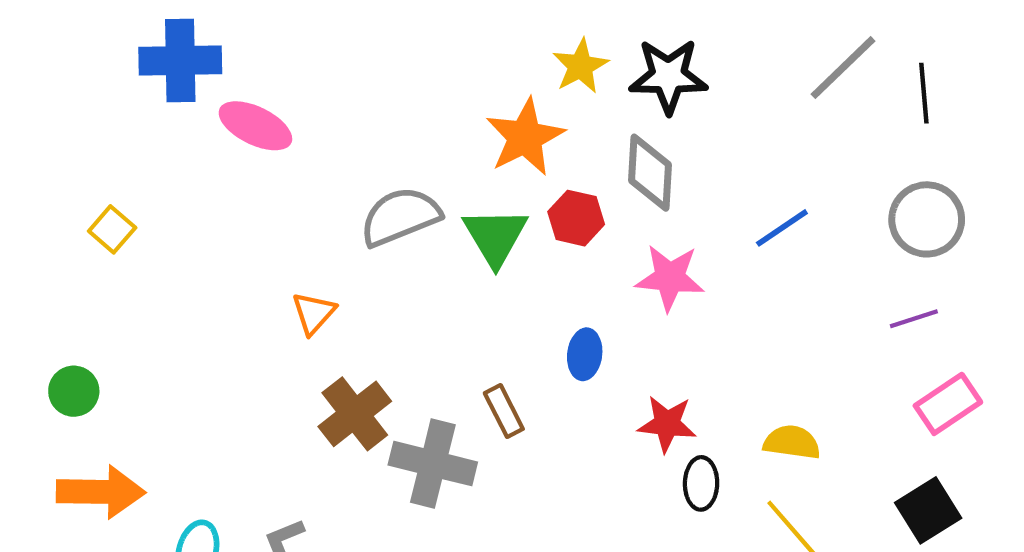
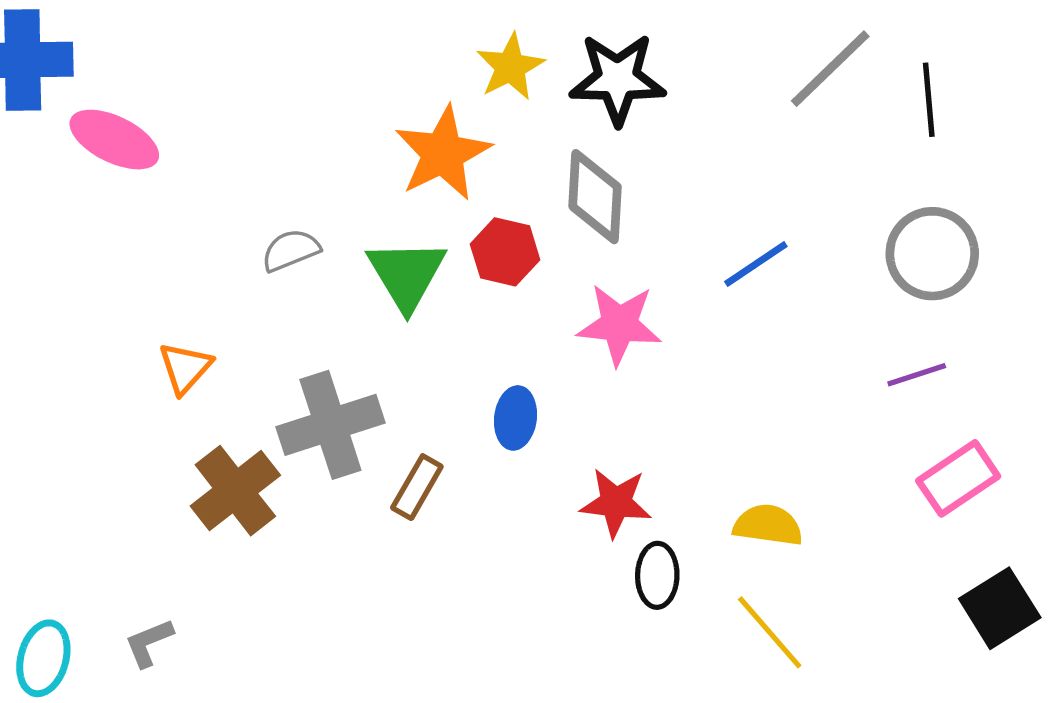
gray semicircle: (400, 217) -> (291, 250), size x0.6
brown rectangle: (504, 411) -> (417, 487), turned 57
gray cross: (433, 464) -> (330, 425), moved, turned -32
black square: (928, 510) -> (1000, 608), moved

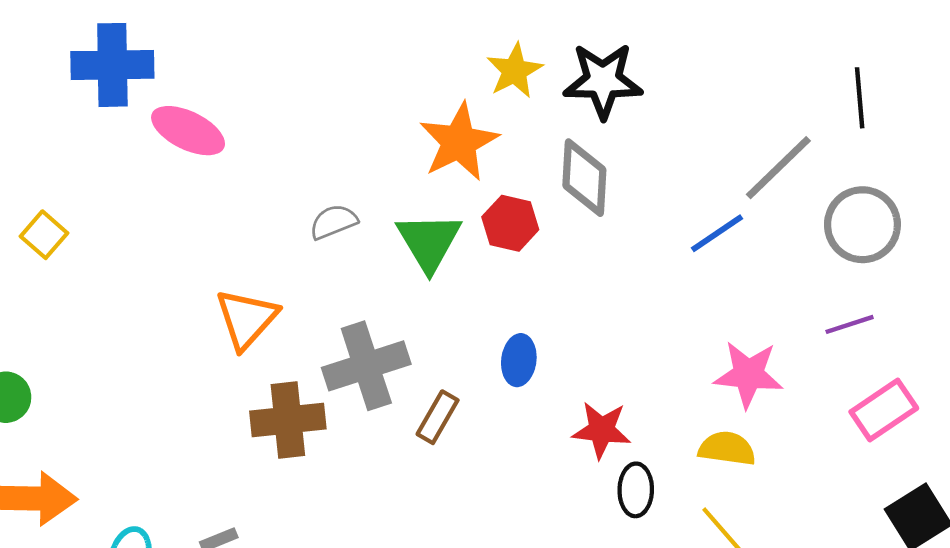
gray line: (830, 69) -> (778, 168), moved
pink star: (619, 325) -> (748, 374), moved
orange triangle: (185, 368) -> (246, 319), size x1.4
brown cross: (235, 491) -> (288, 420), turned 32

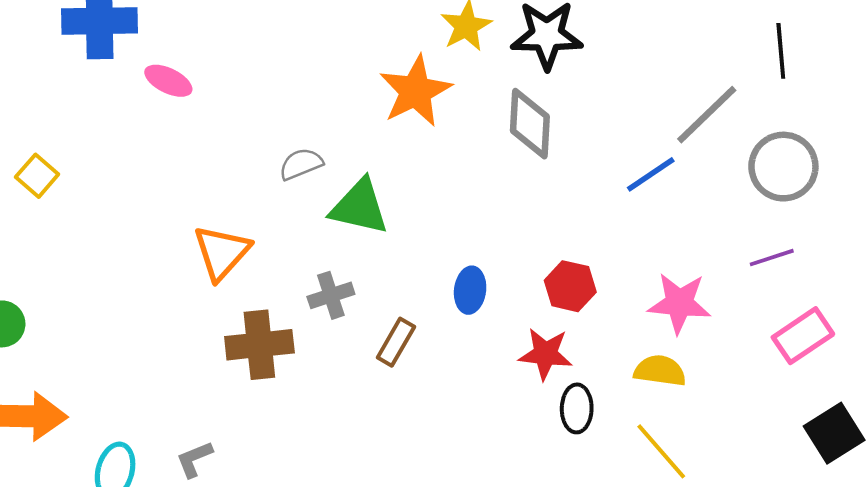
pink ellipse: (188, 131) -> (168, 81), size x0.7
red hexagon: (510, 223) -> (570, 286), moved
green triangle: (429, 242) -> (360, 207), moved, turned -46
gray cross: (366, 366) -> (331, 295), size x0.6

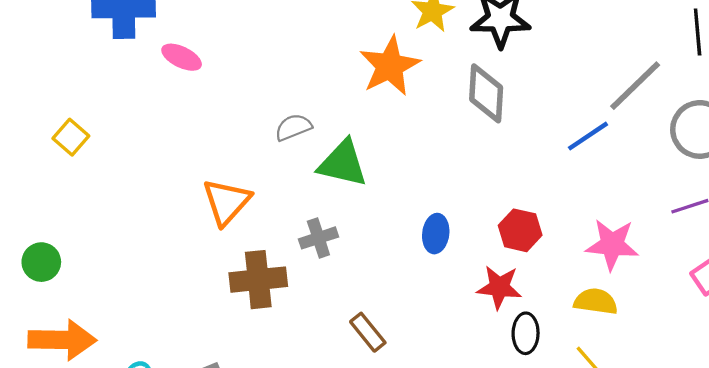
brown rectangle: (396, 342) -> (368, 332), moved, turned -69

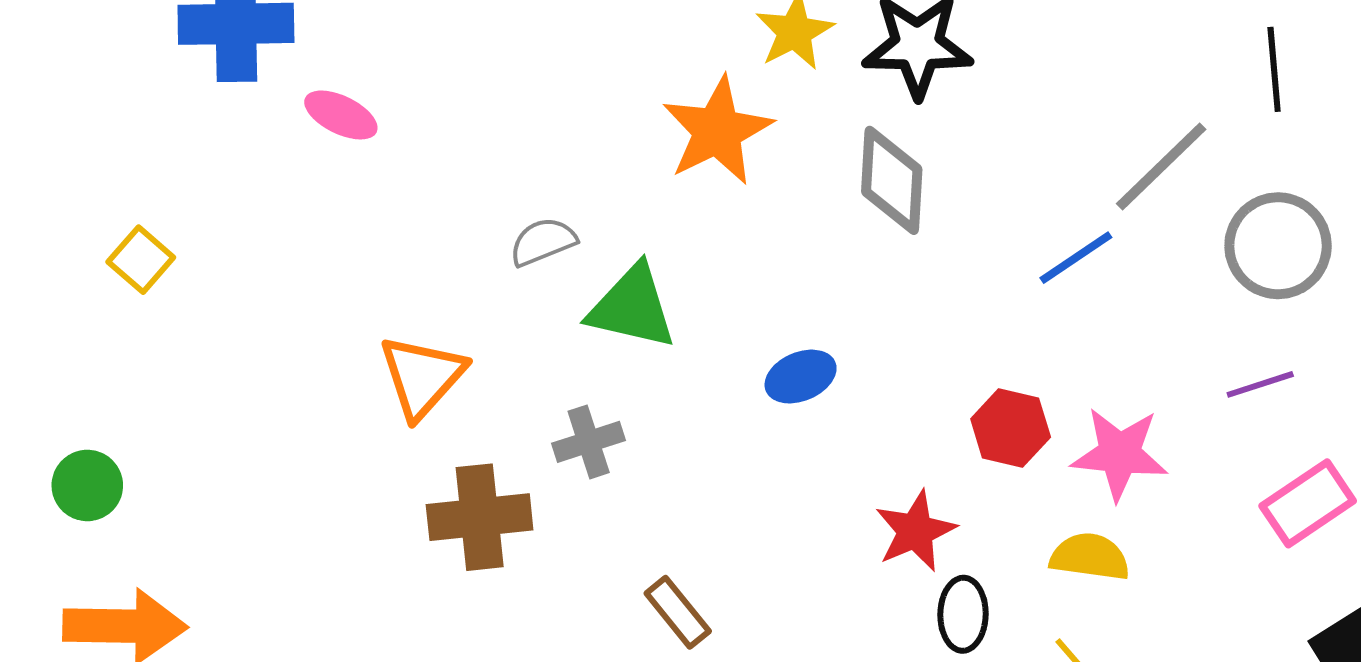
red hexagon: (520, 230) -> (1011, 428), moved
blue ellipse: (436, 234) -> (801, 377), moved, turned 60
red star: (499, 287) -> (915, 531), turned -30

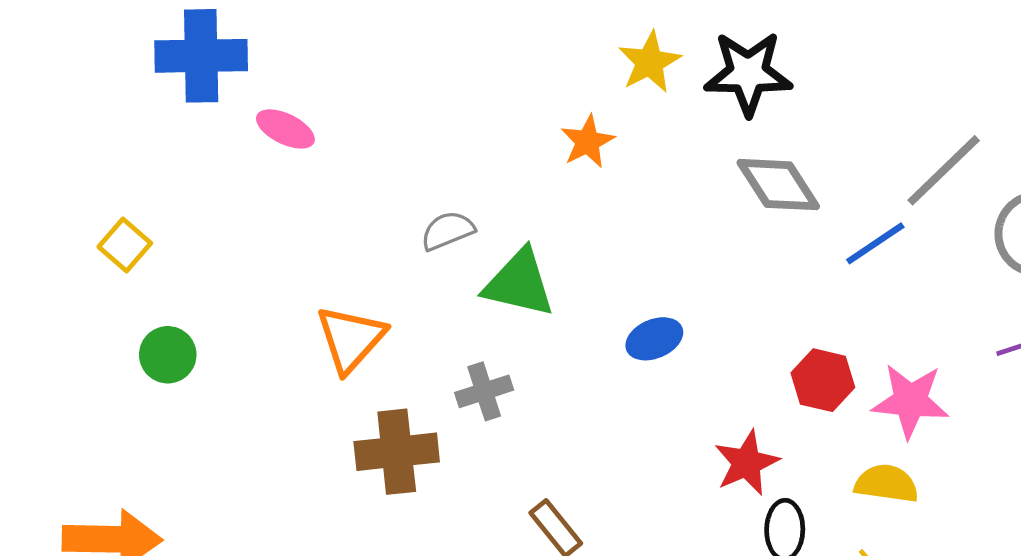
orange star: (717, 131) -> (588, 142), size x0.6
gray diamond: (892, 180) -> (778, 185), moved, turned -36
green circle: (87, 485) -> (168, 355), moved

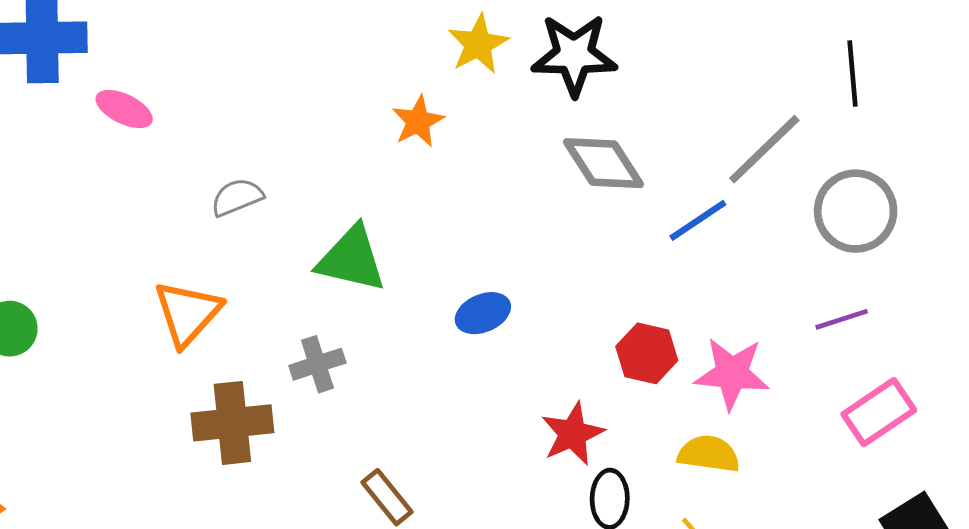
gray semicircle: (448, 231) -> (237, 197), moved

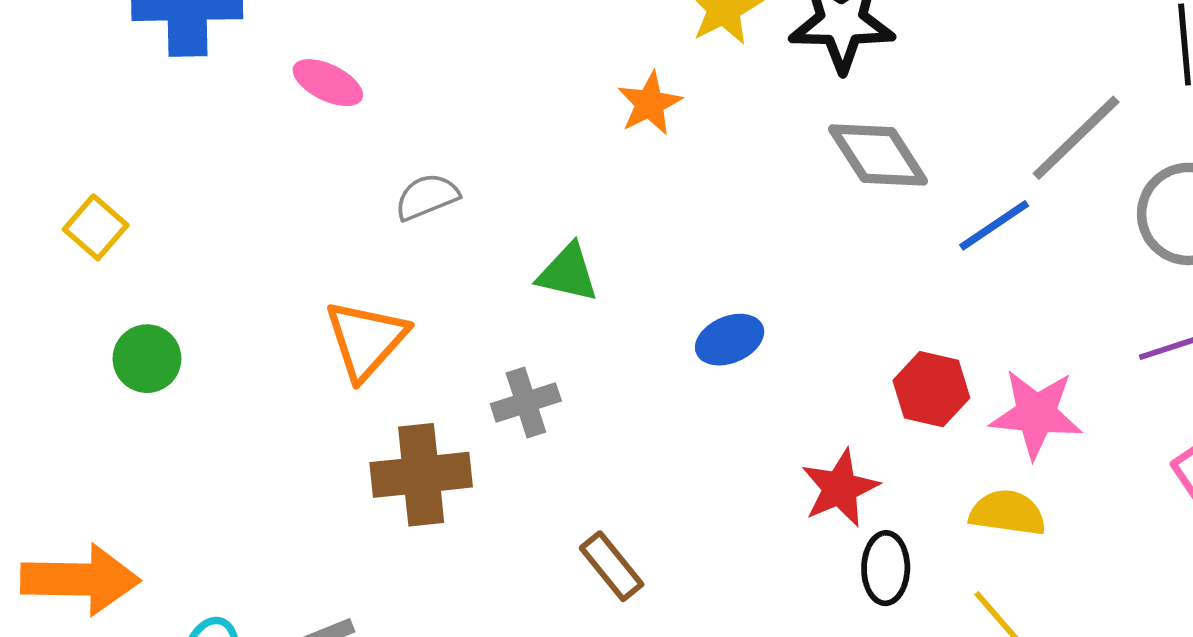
pink ellipse: (124, 109) -> (328, 83), moved
green triangle: (351, 259) -> (568, 273), size x0.7

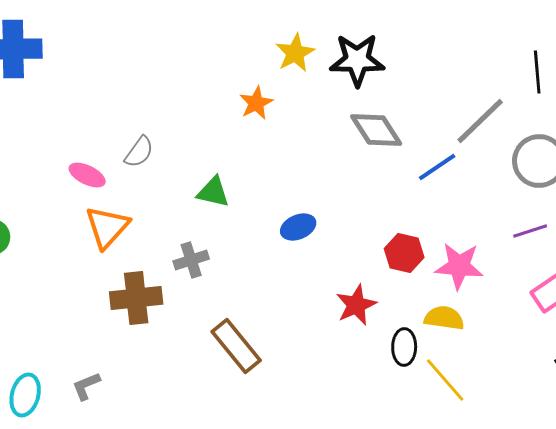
pink ellipse: (328, 83) -> (87, 175), moved
gray semicircle: (427, 197) -> (139, 152), turned 148
brown rectangle: (612, 566) -> (236, 346), size x1.5
black ellipse: (886, 568) -> (404, 347), moved

